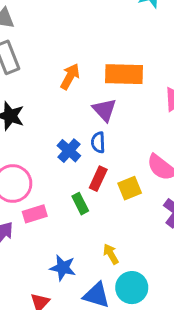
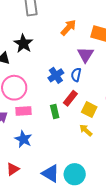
yellow square: (130, 188) -> (89, 109), turned 35
yellow arrow: (111, 254) -> (86, 130), moved, turned -32
blue star: (63, 268) -> (23, 139), moved

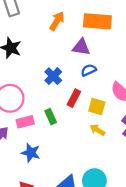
purple triangle: (85, 55) -> (81, 47), turned -42
blue semicircle: (76, 75) -> (89, 70), moved, turned 64
green rectangle: (55, 112) -> (51, 117), moved

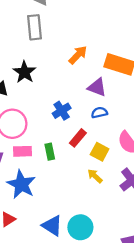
blue star: (31, 153) -> (21, 184), size x1.4

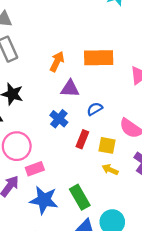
purple triangle: (97, 87) -> (70, 89), moved
green rectangle: (50, 152) -> (80, 197), moved, size x1.5

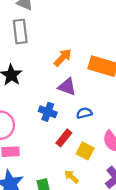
blue cross: (59, 119) -> (48, 112), turned -36
yellow arrow: (110, 170) -> (72, 177), moved

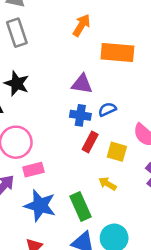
orange arrow: (63, 58) -> (82, 25), moved
blue cross: (48, 112) -> (80, 115), moved

